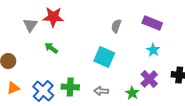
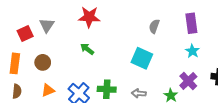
purple rectangle: (152, 23) -> (191, 23), turned 60
gray triangle: (30, 25) -> (47, 25), moved

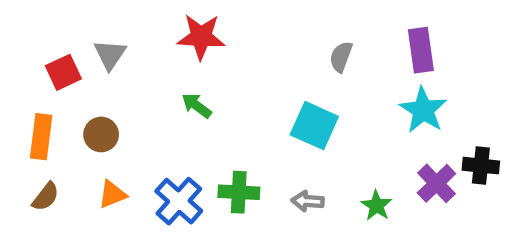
cyan star: (192, 51) -> (423, 110), size x1.5
purple cross: (188, 81) -> (436, 183), moved
brown semicircle: (17, 91) -> (46, 197), turned 32

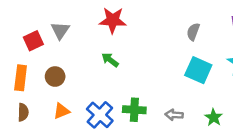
cyan square: (314, 126) -> (198, 70), moved
brown semicircle: (46, 197) -> (23, 112), turned -36

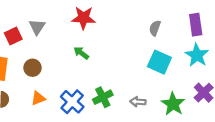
green cross: (134, 110) -> (103, 97), turned -30
green star: (214, 117) -> (173, 104), size x1.5

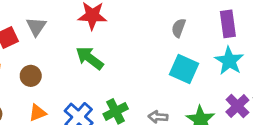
green arrow: (81, 53) -> (90, 58), size x1.5

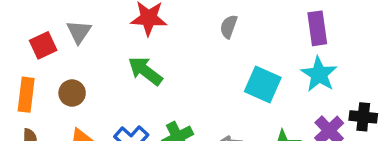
gray semicircle: (179, 28) -> (229, 27), moved

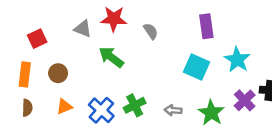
gray semicircle: (229, 27) -> (151, 31), moved, turned 126
purple rectangle: (317, 28) -> (206, 26), moved
gray triangle: (79, 32) -> (83, 29), moved, turned -42

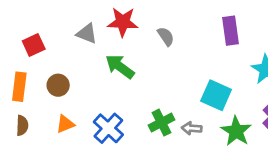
cyan square: (196, 67) -> (216, 95), moved
green cross: (135, 105) -> (161, 123), moved

